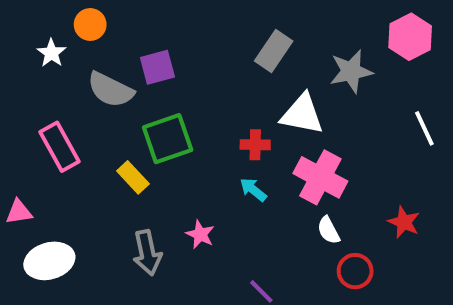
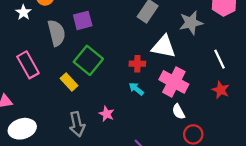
gray semicircle: (111, 90) -> (56, 33), turned -130
white line: (424, 128) -> (219, 59), moved
green square: (168, 139) -> (88, 60), turned -32
red star: (404, 222) -> (221, 90), moved

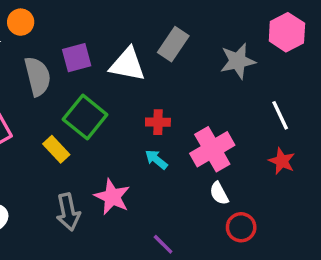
white triangle: (164, 47) -> (127, 64), moved
pink cross: (174, 82) -> (212, 149), turned 32
pink star: (107, 114) -> (112, 197), size x1.5

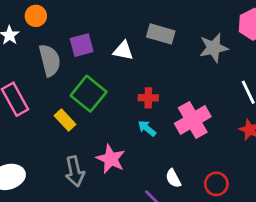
gray rectangle: (173, 44) -> (161, 34), turned 72
white triangle: (127, 64) -> (123, 51), size x0.7
white semicircle: (219, 193) -> (173, 178), moved

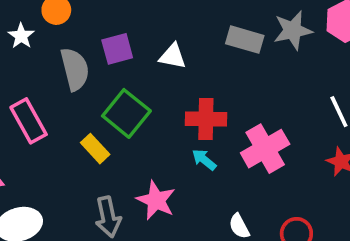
gray rectangle: (161, 34) -> (245, 40), moved
gray star: (214, 48) -> (293, 30), moved
red cross: (148, 98) -> (206, 119), size x1.5

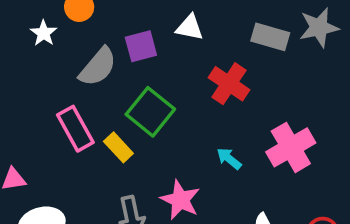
white triangle: (173, 56) -> (190, 27), moved
gray semicircle: (75, 69) -> (98, 67), turned 54
red cross: (206, 119) -> (229, 84), moved, turned 33
pink rectangle: (29, 121) -> (75, 129), moved

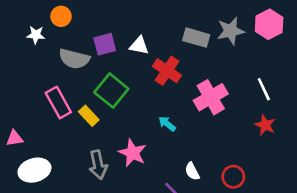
white triangle: (190, 27) -> (139, 45), moved
white star: (44, 33) -> (36, 35), turned -30
gray semicircle: (98, 67) -> (74, 59), turned 64
pink cross: (291, 147) -> (211, 97), moved

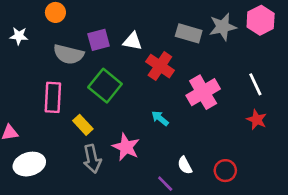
white star: (36, 35) -> (19, 36), moved
pink rectangle: (58, 102) -> (53, 97), turned 32
yellow rectangle: (89, 116) -> (83, 125), moved

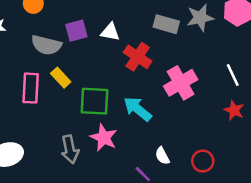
green square: (105, 86) -> (95, 101), moved, turned -36
cyan arrow: (160, 118) -> (138, 109), size x1.6
yellow rectangle: (83, 125) -> (61, 78), moved

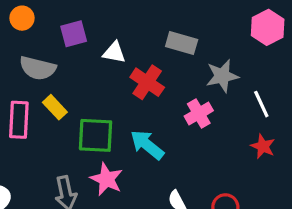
gray star: (200, 18) -> (222, 76), moved
purple square: (76, 31) -> (74, 34), moved
pink cross: (181, 83) -> (199, 113), size x0.7

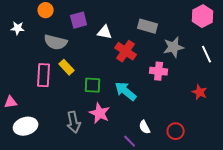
white line: (261, 104) -> (207, 54), moved
pink cross: (199, 113) -> (159, 71), turned 36
green square: (96, 135) -> (93, 85), size x0.7

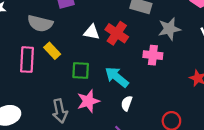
white triangle: (105, 32) -> (92, 32), moved
pink star: (100, 113) -> (88, 101), turned 30
white semicircle: (145, 127) -> (127, 103), moved, turned 48

